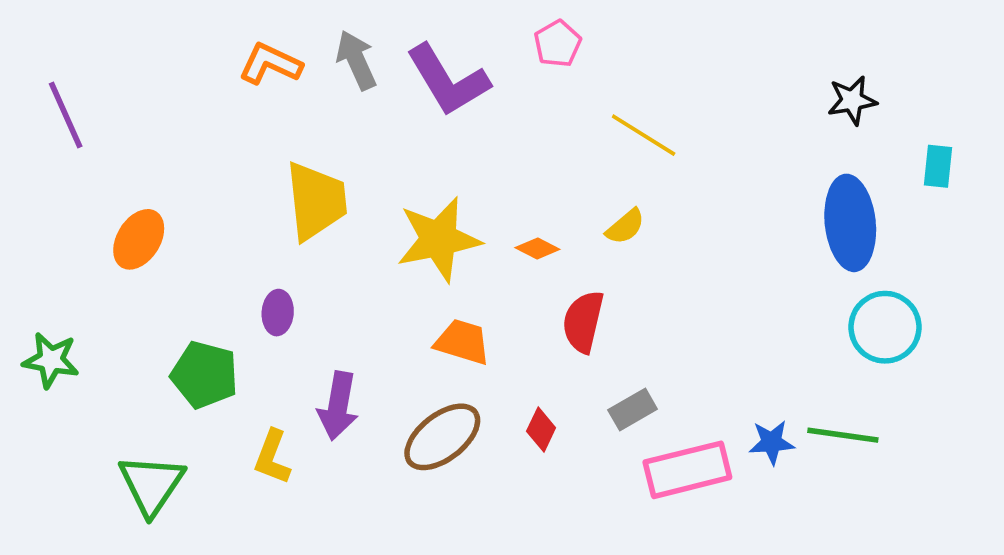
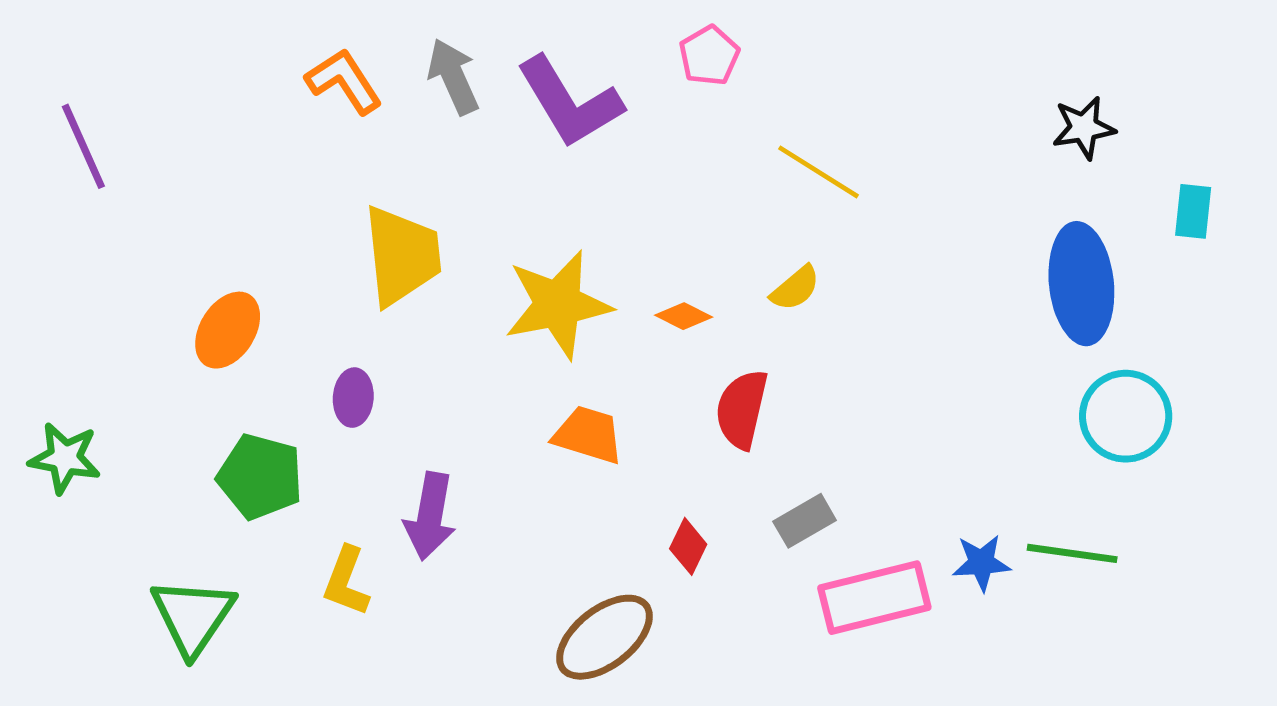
orange L-shape: (270, 64) -> (344, 81), turned 32
orange ellipse: (139, 239) -> (228, 330), moved
brown ellipse: (442, 437) -> (604, 637), moved

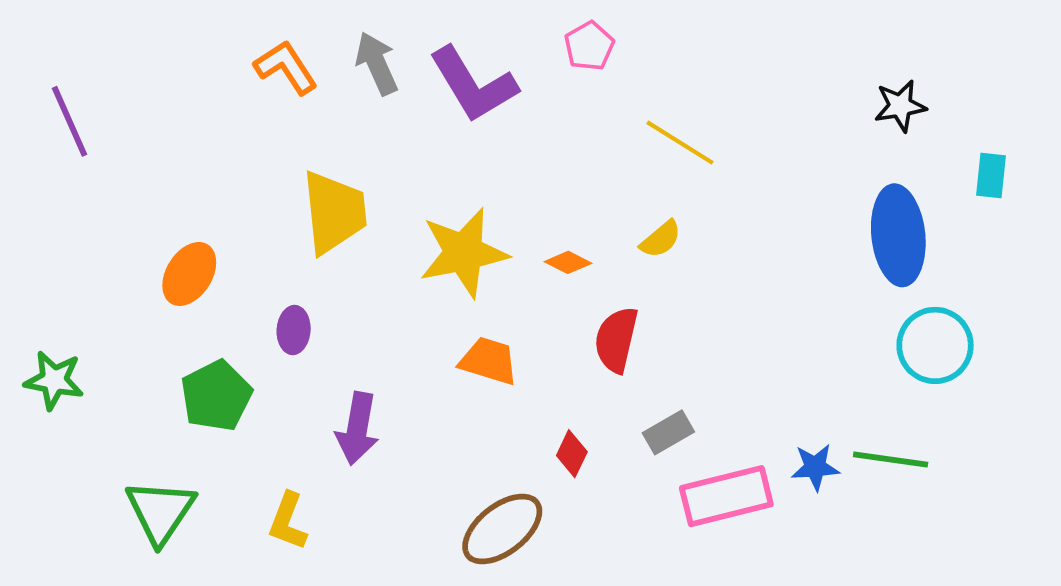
green pentagon: (260, 477) -> (216, 396), turned 30
yellow L-shape: (346, 581) -> (288, 521), moved

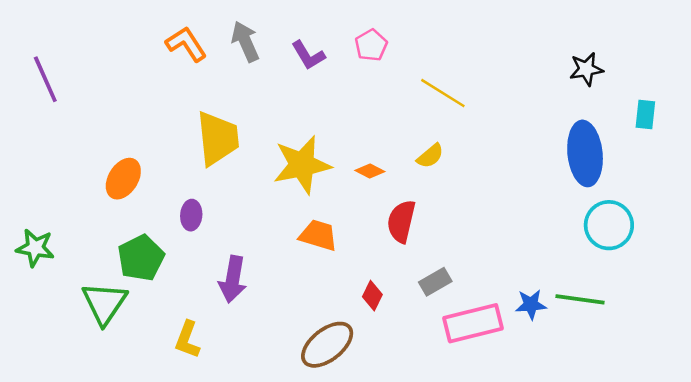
pink pentagon: (589, 46) -> (371, 45), moved
purple L-shape: (473, 85) -> (308, 55), size x0.6
green triangle: (160, 512) -> (104, 303), moved

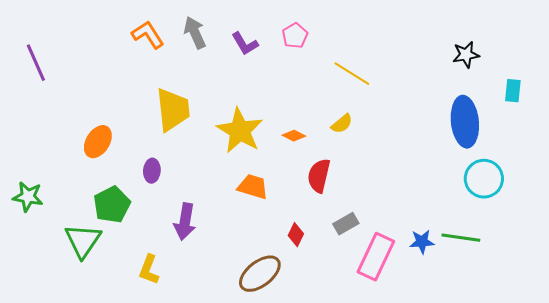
yellow star: (302, 165) -> (240, 131), turned -30
pink rectangle: (473, 323) -> (376, 257), turned -51

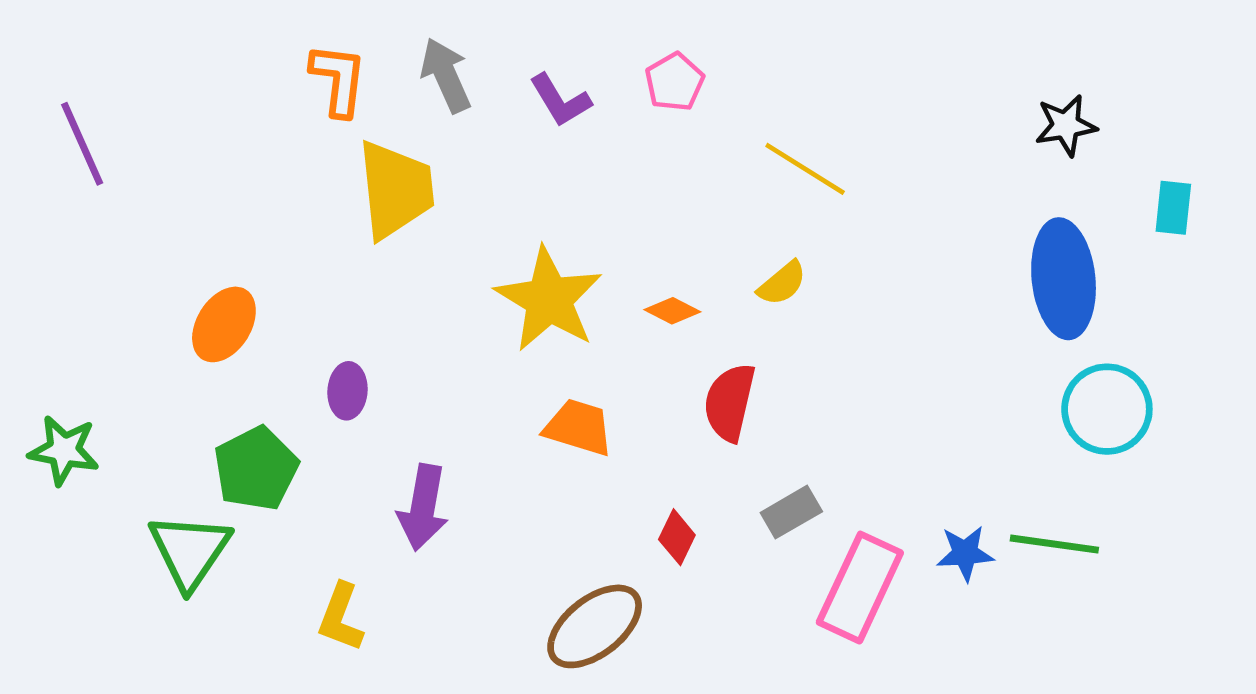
orange L-shape: (148, 35) -> (338, 80), turned 40
yellow trapezoid: (173, 110) -> (396, 189), moved

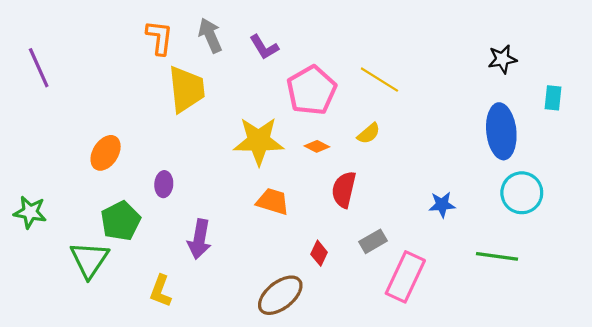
pink pentagon: (675, 82) -> (312, 90), moved, size x1.8
yellow star: (549, 299) -> (259, 141), turned -30
blue star: (965, 553) -> (442, 205), moved

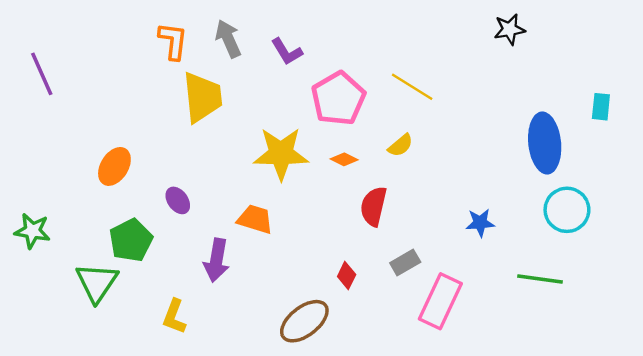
black star: (502, 59) -> (509, 29), moved
purple ellipse: (164, 184) -> (178, 200), turned -40
orange trapezoid: (273, 201) -> (255, 219), moved

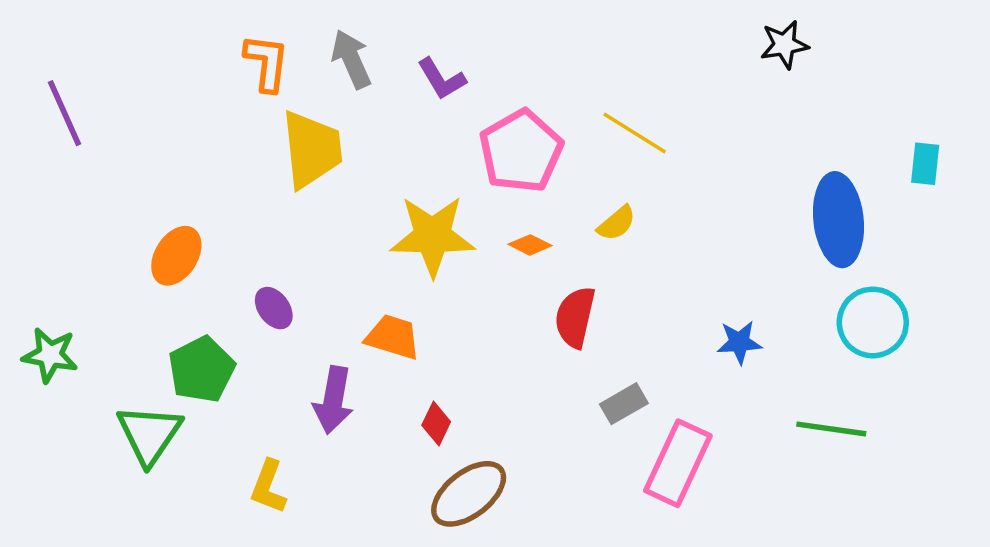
red diamond: (347, 275) -> (436, 424), moved

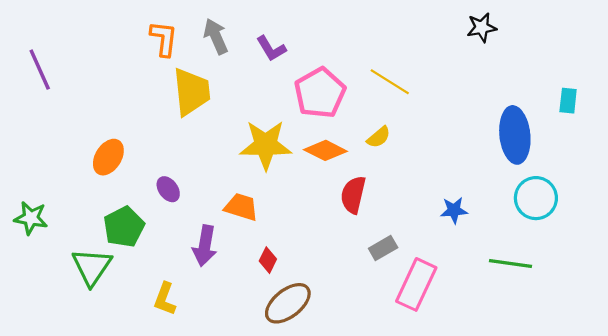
orange diamond: (530, 245) -> (325, 150), size x1.6

